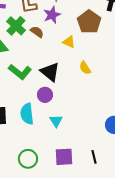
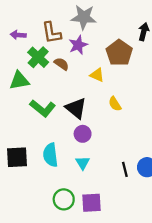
purple circle: (45, 95) -> (83, 134), moved
black line: (94, 157) -> (125, 169), moved
green circle: (28, 159) -> (64, 199), moved

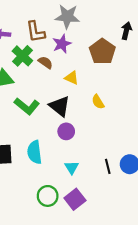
yellow triangle: (97, 75) -> (72, 78), moved
cyan triangle: (83, 163) -> (72, 168), moved
purple square: (91, 203) -> (75, 199), turned -35

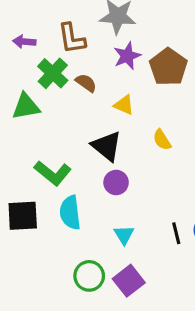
purple star: (62, 44) -> (127, 56), moved
green L-shape: (27, 106) -> (53, 173), moved

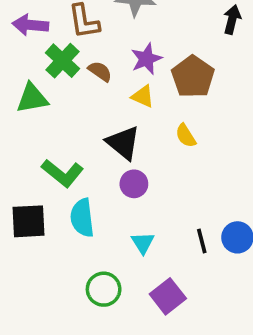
purple arrow: (24, 42) -> (30, 25), size x1.4
purple star: (127, 56) -> (146, 59), moved
brown pentagon: (168, 67) -> (193, 77), moved
purple square: (129, 281) -> (168, 296), moved

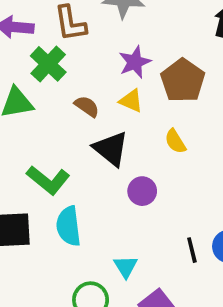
brown semicircle: (100, 71) -> (87, 106), moved
purple circle: (134, 184) -> (142, 191), moved
cyan triangle: (143, 243) -> (126, 267), moved

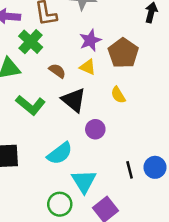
green L-shape: (48, 180) -> (31, 105), moved
cyan semicircle: (68, 226) -> (60, 153), moved, turned -120
cyan triangle: (126, 267) -> (84, 181), size x1.5

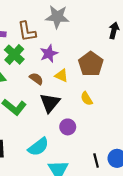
purple star: (90, 40) -> (49, 53), moved
black triangle: (74, 100) -> (50, 103), turned 30

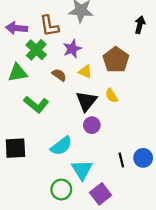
black triangle: (50, 103) -> (86, 101), moved

